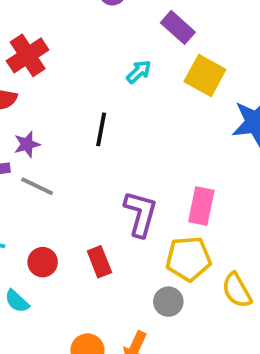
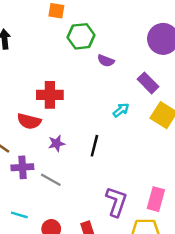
red cross: (28, 55) -> (50, 95), turned 30
purple star: (27, 144) -> (57, 143), moved

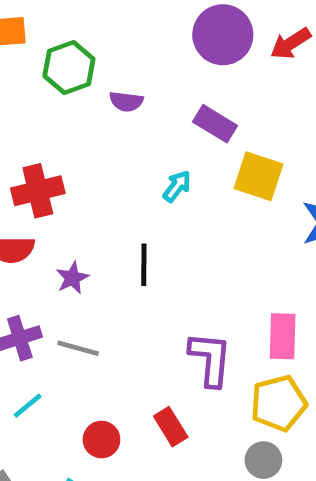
cyan line: (19, 215) -> (28, 406), moved, turned -42

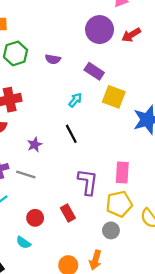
green hexagon: (69, 67) -> (16, 53), moved
black line: (144, 265) -> (71, 134), moved, turned -30
purple star: (72, 278) -> (35, 145), moved

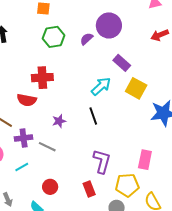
purple circle: (100, 30) -> (109, 25), moved
purple semicircle: (53, 59) -> (87, 39), moved, turned 120
cyan arrow: (75, 100) -> (101, 86), size x1.5
pink rectangle: (122, 173) -> (145, 160), moved
red rectangle: (68, 213) -> (89, 189), moved

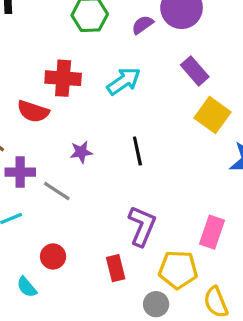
cyan arrow: (101, 86) -> (124, 81), moved

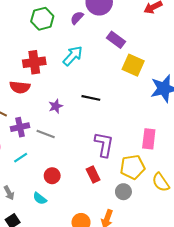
black line: (137, 151) -> (91, 98), turned -54

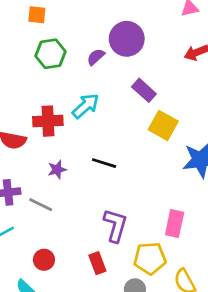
red cross: (34, 62) -> (48, 121), moved

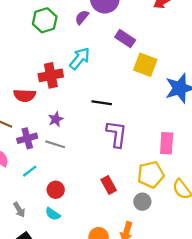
purple star: (57, 169) -> (56, 119), moved
purple L-shape: (115, 225) -> (117, 134), moved
red circle: (44, 260) -> (56, 190), moved

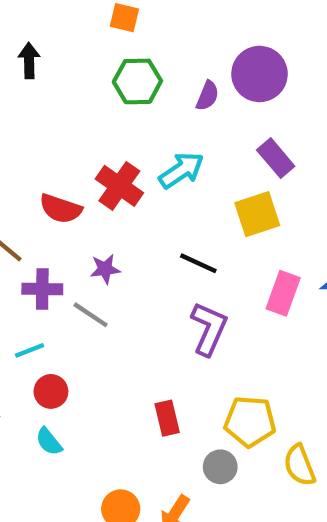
purple semicircle: (82, 17) -> (207, 96), turned 147
yellow square: (145, 65) -> (257, 214), moved, turned 35
red cross: (51, 75) -> (119, 186), turned 30
pink rectangle: (167, 143) -> (283, 293), moved
red circle: (56, 190) -> (51, 391), moved

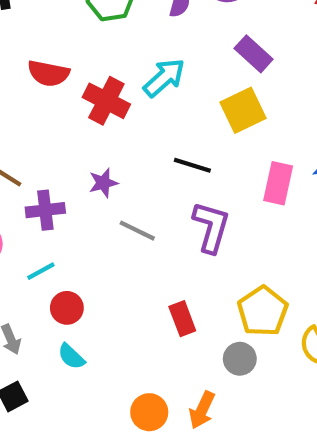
red semicircle: (61, 209) -> (48, 73), moved
gray line: (91, 315) -> (137, 231), moved
yellow pentagon: (250, 421) -> (263, 311), turned -30

